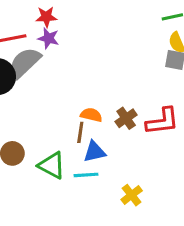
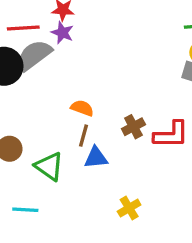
orange semicircle: (91, 115) -> (82, 108), moved
cyan line: (86, 175) -> (25, 210), moved

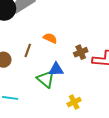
brown line: (83, 136) -> (28, 50), moved
green triangle: (49, 166) -> (46, 79), moved

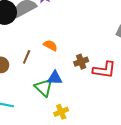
yellow cross: (74, 102) -> (61, 112), moved

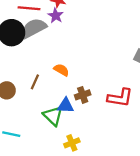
brown cross: (81, 62) -> (83, 95), moved

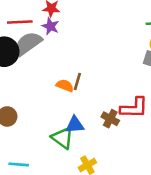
brown line: (35, 82) -> (77, 81), moved
brown cross: (83, 95) -> (110, 119), moved, turned -35

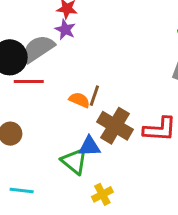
red line: (20, 22) -> (29, 81), moved
brown cross: (110, 119) -> (115, 126), moved, size x1.6

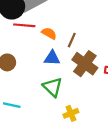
orange semicircle: (79, 100) -> (49, 33), moved
blue triangle: (89, 146) -> (52, 58), moved

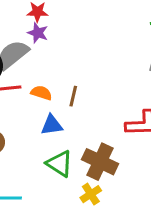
brown cross: (85, 64) -> (100, 162), moved

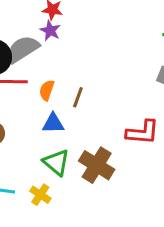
orange semicircle: (41, 93) -> (47, 90), turned -96
yellow cross: (91, 194) -> (40, 195), moved, turned -30

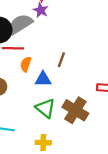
orange semicircle: (47, 90) -> (26, 64), moved
yellow cross: (40, 195) -> (43, 143), moved, turned -32

